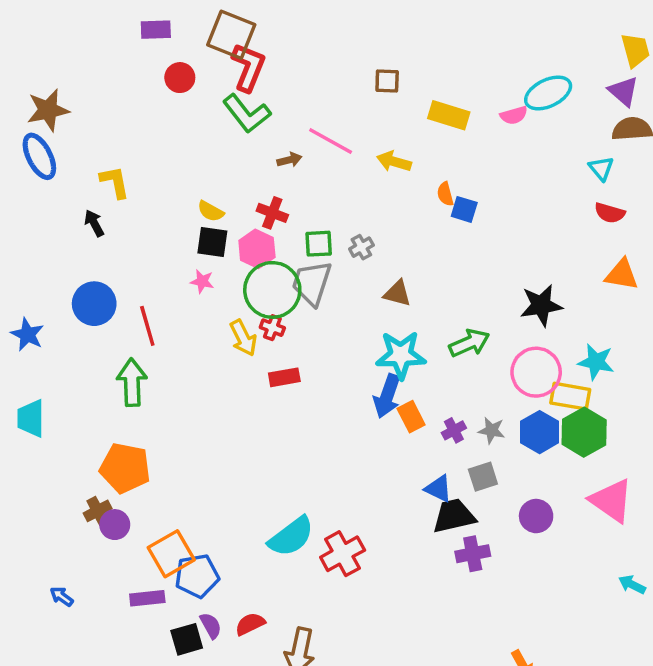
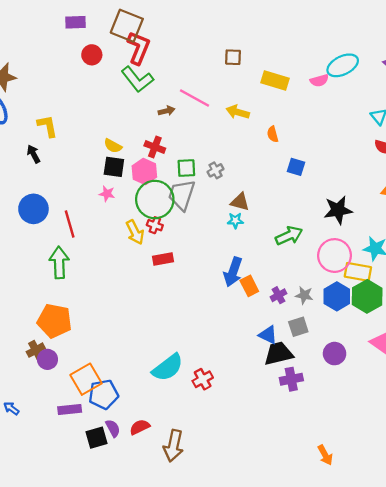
blue square: (464, 209) -> (296, 167), moved
cyan star: (401, 355) -> (235, 221), moved, size x0.5
red cross: (343, 554) -> (203, 379), size x0.7

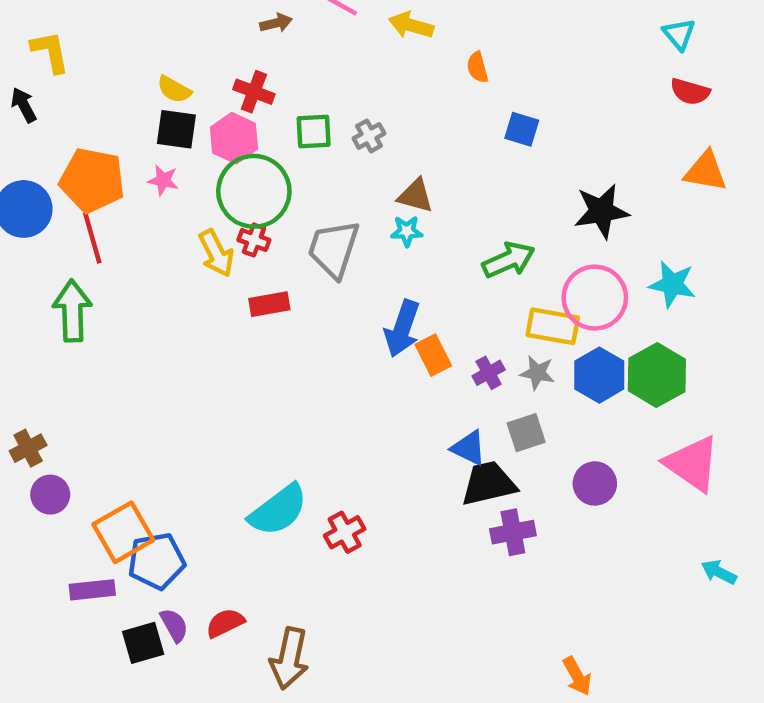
gray trapezoid: (182, 195) -> (334, 249), moved
yellow rectangle: (358, 272) -> (553, 326), moved
orange pentagon: (54, 321) -> (92, 180), moved
brown cross: (36, 350) -> (28, 448), moved

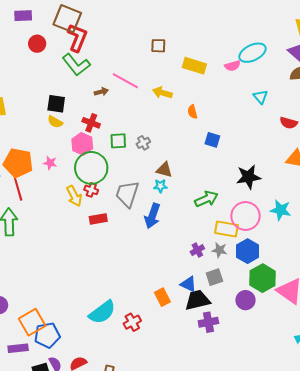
cyan triangle: (679, 34) -> (261, 97), moved
black square: (176, 129) -> (56, 104), moved
blue arrow: (402, 329) -> (152, 216), moved
orange rectangle: (433, 355) -> (162, 297), moved
green hexagon: (657, 375) -> (263, 278), moved

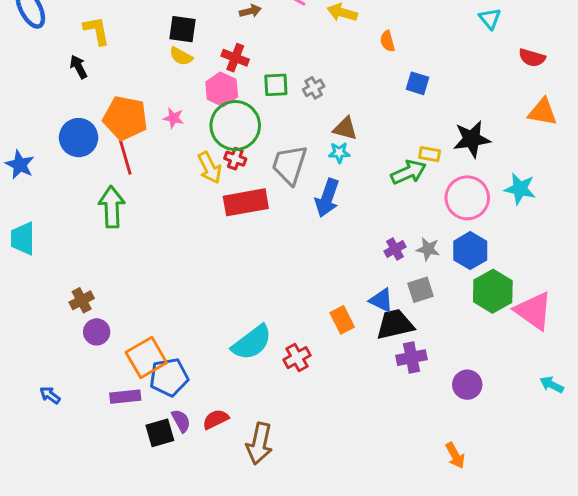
red rectangle: (98, 219) -> (246, 202), size x1.6
yellow rectangle: (226, 229) -> (430, 154), moved, size x0.6
purple circle: (246, 300) -> (467, 385), moved

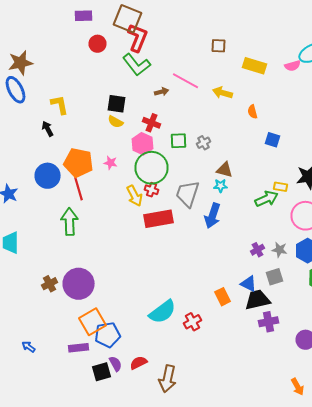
purple circle: (97, 332) -> (78, 284), moved, size x1.8

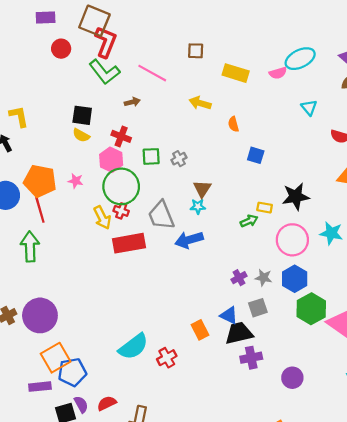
pink line: (186, 81) -> (152, 73), moved
brown triangle: (224, 170) -> (202, 189), turned 48
gray trapezoid: (188, 194) -> (161, 215), turned -40
green arrow: (266, 199) -> (249, 221), size x0.7
blue arrow: (212, 216) -> (189, 240), turned 55

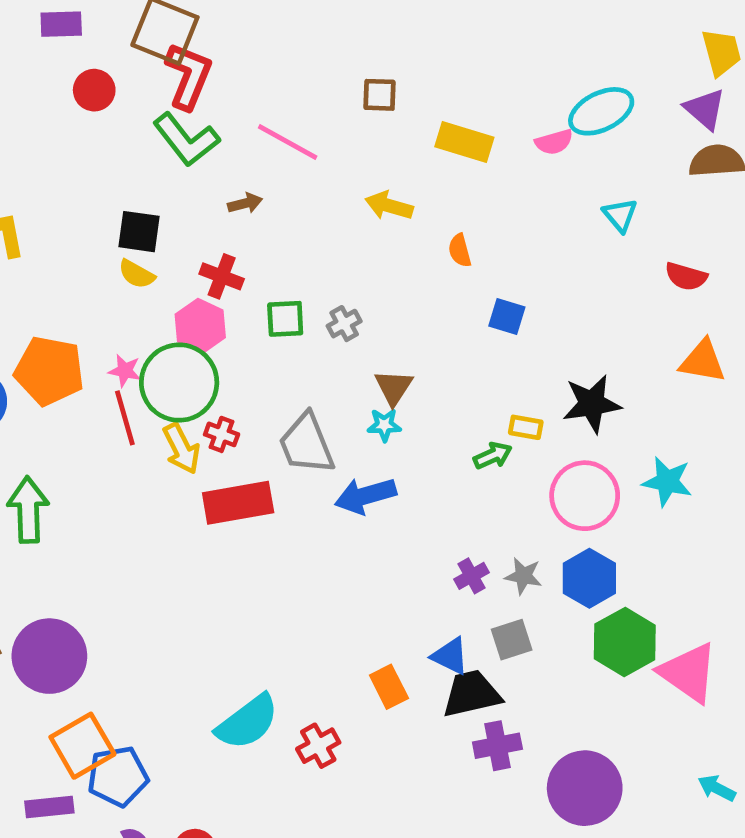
green circle: (121, 186) -> (179, 383), moved
red line: (40, 210) -> (125, 418), moved
purple circle: (292, 378) -> (585, 788), size x1.6

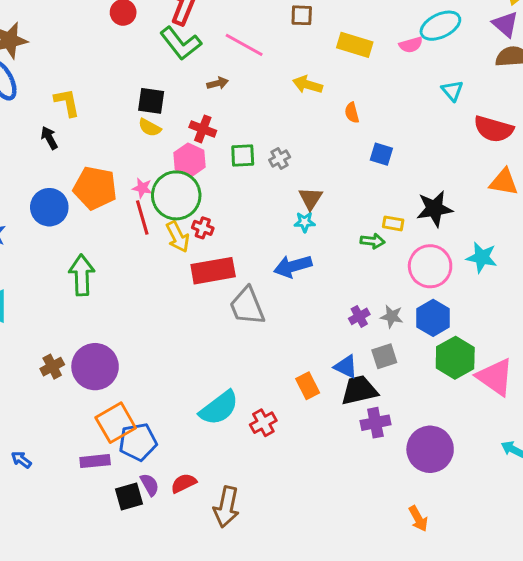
red semicircle: (686, 276) -> (494, 129), size x1.5
gray trapezoid: (306, 444) -> (247, 306), moved
green arrow: (493, 456) -> (373, 241), turned 30

